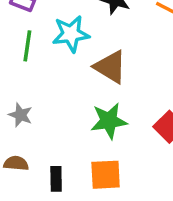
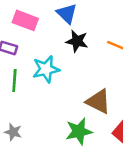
brown triangle: (110, 67) -> (98, 101), moved

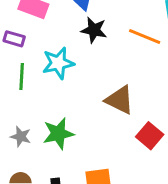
green star: (79, 131) -> (58, 134), moved

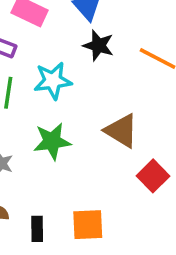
green star: (58, 134) -> (52, 141), moved

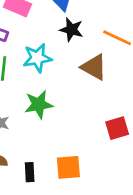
brown triangle: (121, 131) -> (94, 67), moved
red square: (153, 176) -> (117, 128), turned 30

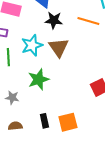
brown triangle: (94, 67) -> (59, 47), moved, turned 35
black rectangle: (30, 172) -> (44, 121), moved

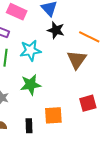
brown triangle: (59, 47) -> (77, 60), moved
orange square: (68, 122) -> (53, 115), moved

